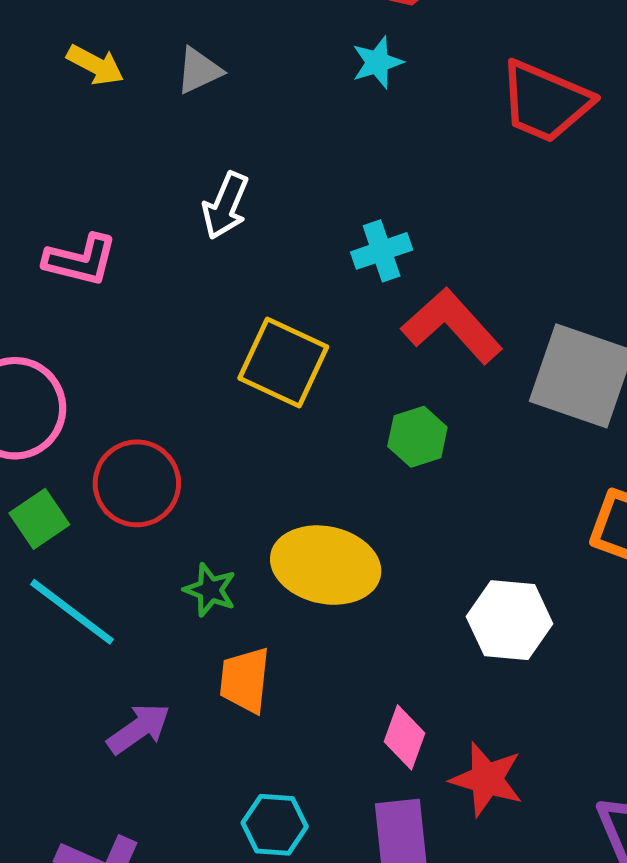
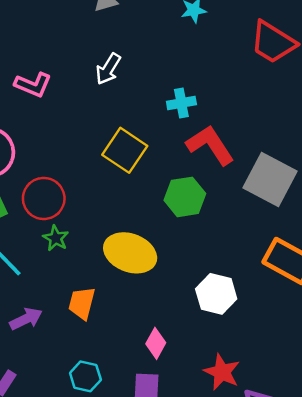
green hexagon: (417, 437) -> (185, 197), size x1.4
green star: (210, 590) -> (56, 238), moved
red star: (487, 779) -> (222, 372), moved

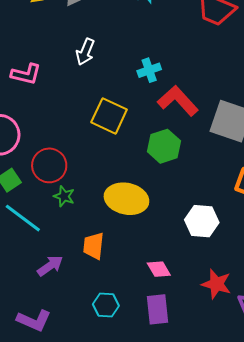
pink diamond: (156, 343) -> (159, 269), turned -50

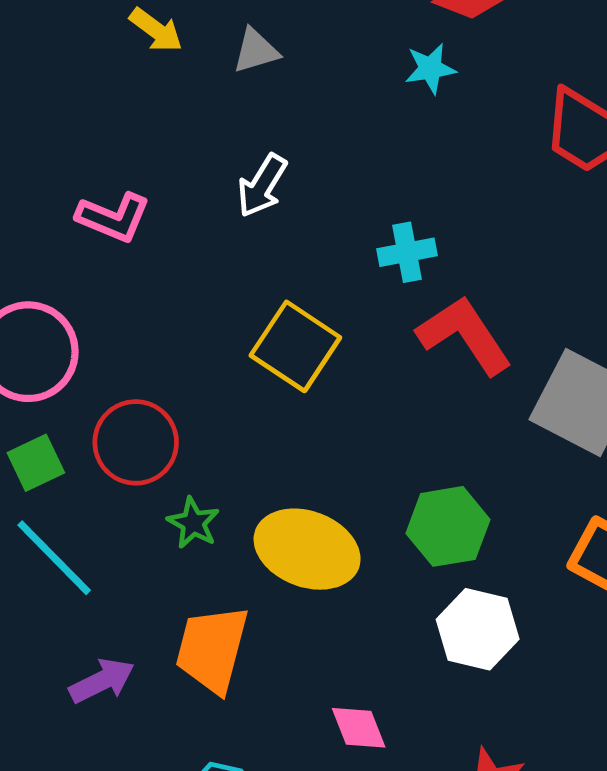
green hexagon: (164, 146) -> (448, 526), moved
green star: (64, 196) -> (193, 523), moved
orange trapezoid: (94, 246) -> (212, 649), size x1.4

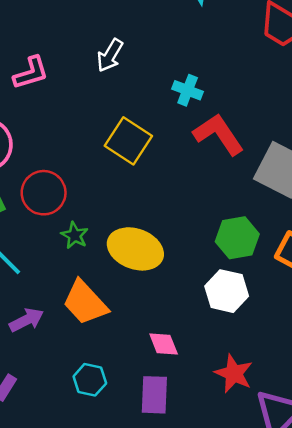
pink L-shape: (113, 217) -> (31, 73), turned -39
cyan cross: (407, 252) -> (188, 90), turned 32
green hexagon: (448, 526) -> (237, 238), moved
orange trapezoid: (212, 649) -> (85, 303), turned -57

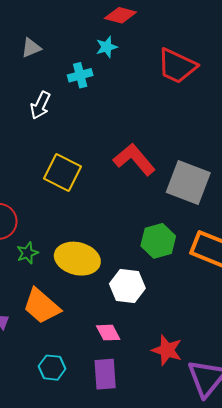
cyan cross: (188, 90) -> (80, 75), moved, turned -30
green star: (75, 235) -> (27, 253), turned 30
white hexagon: (227, 291) -> (127, 286), moved

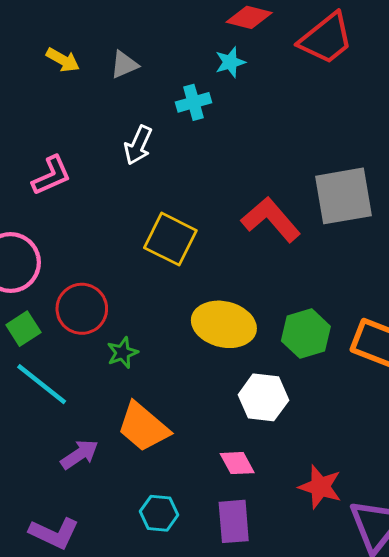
red trapezoid: (177, 66) -> (326, 39), moved, turned -63
gray square: (188, 182) -> (344, 196), moved, turned -30
yellow ellipse: (77, 259) -> (224, 324), moved

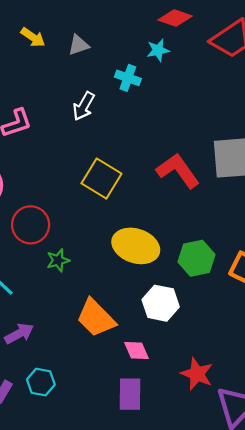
cyan cross: (194, 102) -> (128, 78), turned 30
orange trapezoid: (143, 427) -> (96, 318), moved
cyan hexagon: (159, 513) -> (41, 382), moved

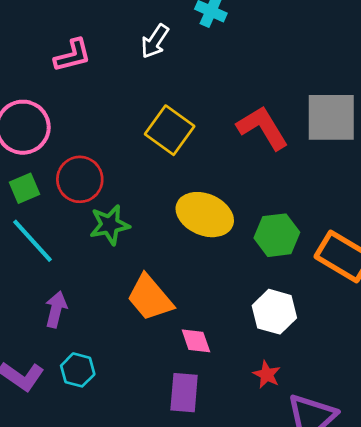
green star: (58, 260) -> (110, 225), size x1.4
white hexagon: (161, 303) -> (274, 312), moved
purple arrow: (19, 334) -> (56, 309), turned -52
red star: (197, 374) -> (267, 375), size x0.7

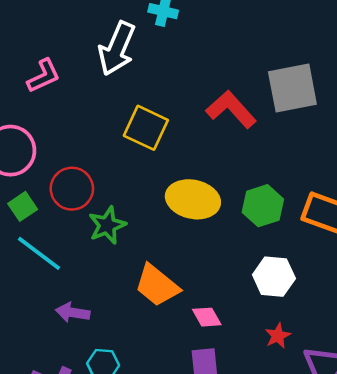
white arrow: (155, 41) -> (117, 49), size x1.6
purple arrow: (56, 309) -> (73, 312), turned -84
red star: (267, 375) -> (278, 336), turned 30

